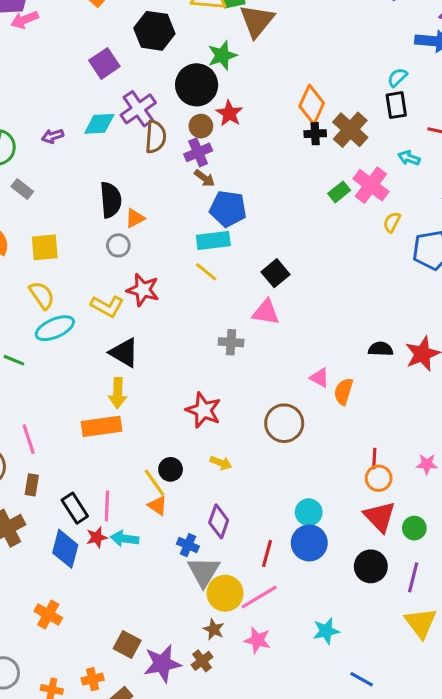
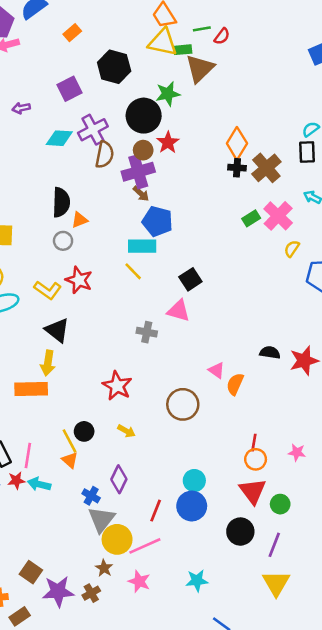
purple arrow: (53, 136) -> (21, 108), moved
purple cross: (198, 152) -> (138, 172), size x1.4

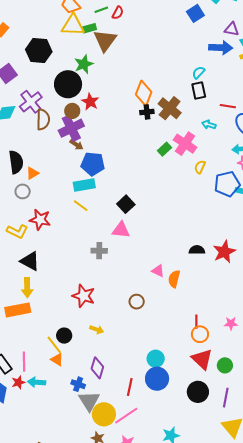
brown circle: (183, 404) -> (137, 302), size x0.6

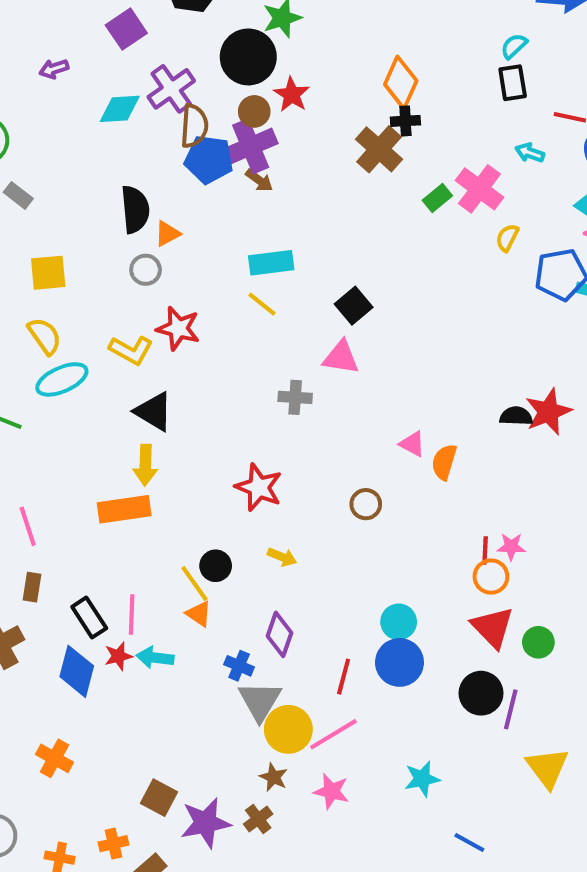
brown cross: (170, 108) -> (379, 149), moved
blue pentagon: (93, 164) -> (209, 159), moved
black semicircle: (197, 250) -> (516, 416), moved
pink star: (231, 323) -> (511, 547), moved
purple line: (226, 398) -> (511, 709), moved

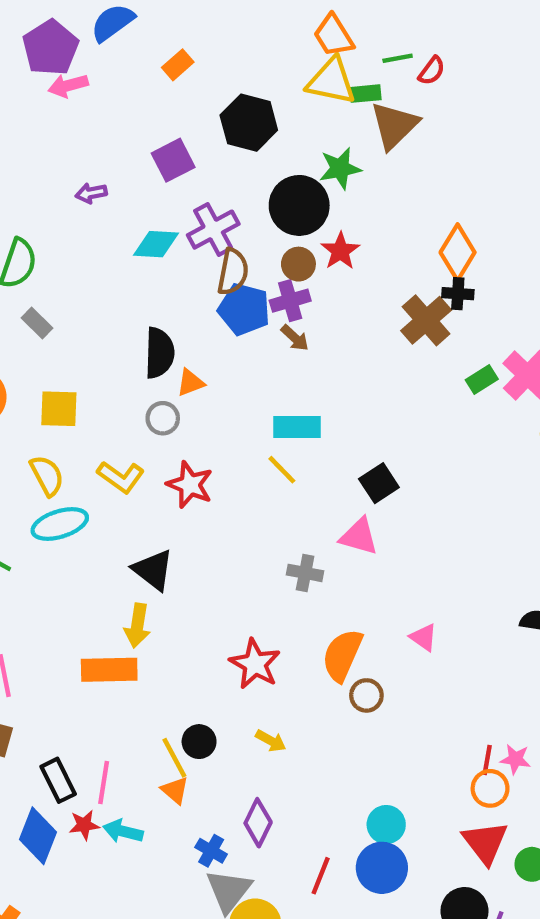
purple cross: (251, 146) -> (290, 301), size x0.7
yellow L-shape: (131, 350) -> (121, 477), moved
orange semicircle: (444, 462) -> (342, 655), moved, size x1.4

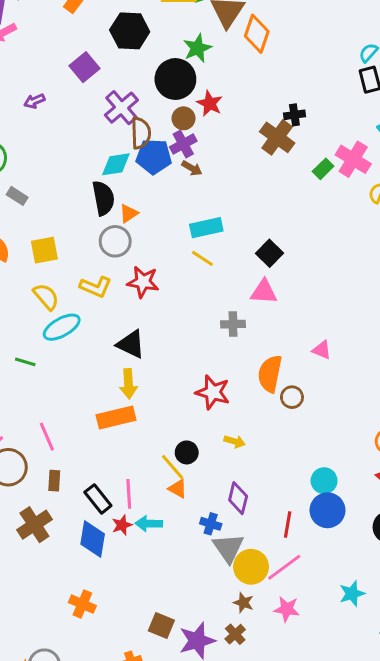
cyan diamond: (156, 244) -> (116, 164), moved
orange diamond: (458, 252) -> (257, 34), moved
gray circle: (163, 418) -> (115, 241), size x1.4

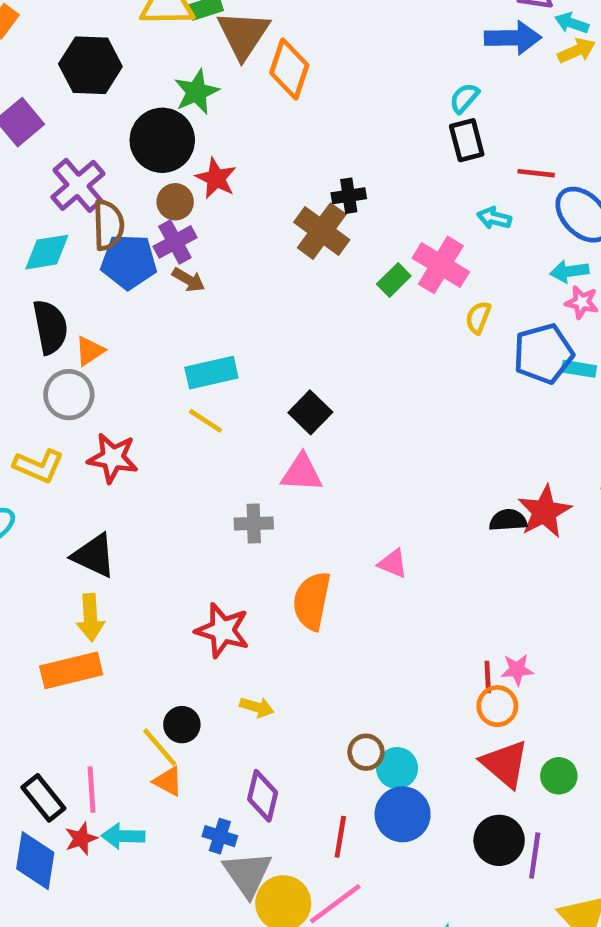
cyan diamond: (116, 164) -> (47, 252), moved
brown circle: (292, 397) -> (366, 752), moved

